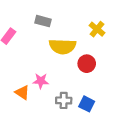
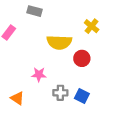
gray rectangle: (43, 21) -> (35, 11), moved
orange triangle: (22, 92) -> (17, 98), moved

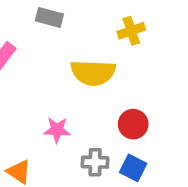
yellow cross: (92, 26) -> (131, 31), moved, turned 32
red circle: (82, 58) -> (133, 124), moved

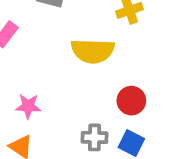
pink star: (57, 130) -> (28, 106), moved

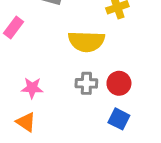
gray cross: (95, 137) -> (86, 83), moved

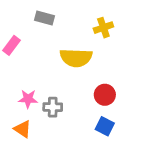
gray cross: (86, 83) -> (53, 107), moved

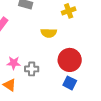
yellow semicircle: (76, 58) -> (49, 33), size x0.7
red circle: (105, 95) -> (70, 60), size x1.5

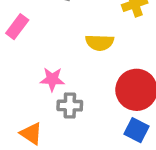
pink star: (14, 63) -> (52, 79), moved

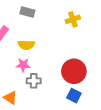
yellow semicircle: (100, 42) -> (26, 45), moved

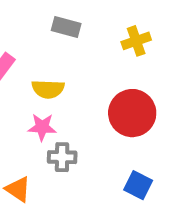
gray rectangle: (27, 12) -> (66, 27), moved
red circle: (74, 71) -> (132, 113), moved

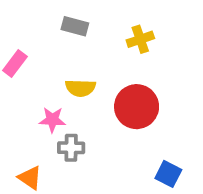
yellow semicircle: (48, 89) -> (80, 88), moved
blue square: (138, 185) -> (168, 174), moved

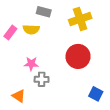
yellow cross: (140, 39) -> (80, 19), size x1.5
yellow semicircle: (80, 88) -> (31, 29), moved

